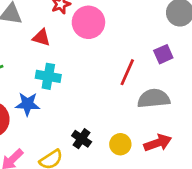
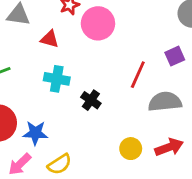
blue star: (27, 104) -> (35, 133), moved
black cross: (82, 139) -> (91, 100), moved

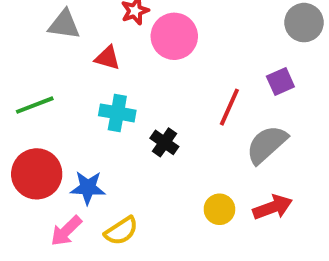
gray semicircle: (165, 102) -> (267, 144), turned -36

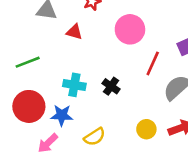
pink circle: (174, 36) -> (130, 29), moved
cyan cross: (117, 113) -> (74, 85), moved
yellow semicircle: (121, 231) -> (95, 137), moved

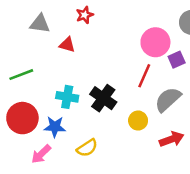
pink circle: (130, 29) -> (155, 42), moved
black cross: (111, 86) -> (103, 98), size x1.5
yellow circle: (146, 129) -> (138, 121), moved

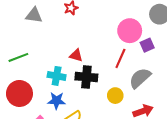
red triangle: (67, 45) -> (76, 55), moved
black cross: (103, 98) -> (86, 77), turned -30
blue star: (55, 127) -> (57, 101), moved

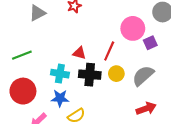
gray triangle: (34, 15) -> (37, 13), turned -36
red line: (120, 58) -> (109, 51), moved
yellow circle: (115, 96) -> (116, 74), moved

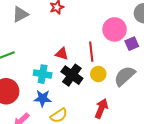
red line: (109, 51) -> (91, 52), turned -30
black cross: (90, 75) -> (72, 75), turned 30
red arrow: (146, 109) -> (101, 108), moved, turned -48

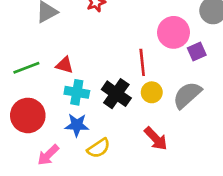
red triangle: (62, 54) -> (65, 65), moved
red arrow: (101, 108) -> (156, 139), turned 114

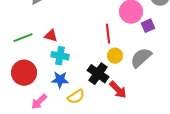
black cross: (116, 94) -> (98, 74), moved

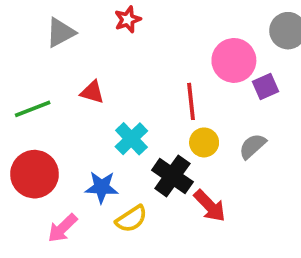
red triangle: (51, 36) -> (92, 92), moved
cyan cross: (60, 56) -> (131, 139), moved, turned 36
gray semicircle: (141, 58) -> (253, 146), size x0.7

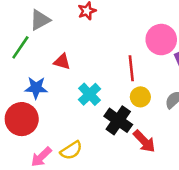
green line: (33, 109) -> (20, 47), moved, turned -35
blue star: (102, 187) -> (36, 88), moved
yellow semicircle: (131, 219) -> (71, 150), moved

